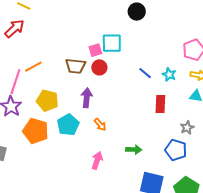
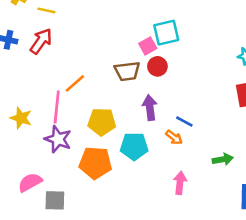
blue line: (145, 73) -> (184, 121), moved
cyan pentagon: (68, 125) -> (134, 146), turned -30

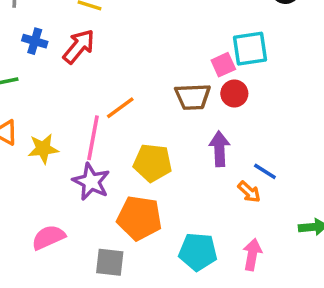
yellow star: (21, 118) -> (43, 149), turned -30
cyan pentagon: (134, 146) -> (198, 252), moved
gray square: (55, 200) -> (110, 262), moved

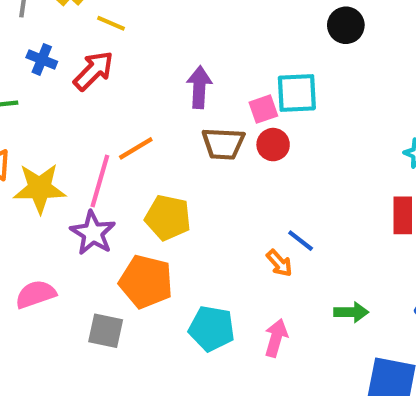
yellow star: (43, 149) -> (40, 188), size x1.4
purple arrow: (220, 149) -> (199, 87), moved

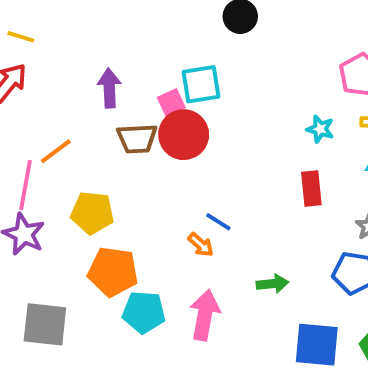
red circle: (273, 145) -> (184, 135), size x1.6
orange pentagon: (146, 282) -> (113, 272), moved
gray square: (106, 331) -> (45, 324), size x1.4
pink arrow: (276, 338) -> (205, 315), size x1.4

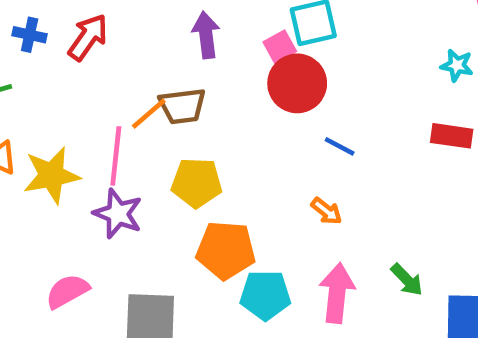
brown trapezoid: (137, 139) -> (182, 106), moved
red rectangle: (311, 188) -> (452, 136), turned -72
blue line: (218, 222) -> (340, 146), moved
green arrow: (272, 284) -> (407, 280), moved, turned 56

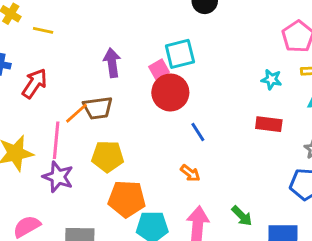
red arrow: (88, 37) -> (34, 83), moved
blue line: (340, 146) -> (198, 132), turned 30

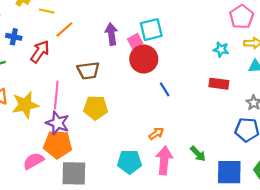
purple arrow: (112, 63) -> (111, 34), moved
orange line: (77, 113) -> (64, 29), moved
orange arrow: (190, 173) -> (156, 134), moved, turned -72
orange pentagon: (127, 199) -> (58, 144), moved

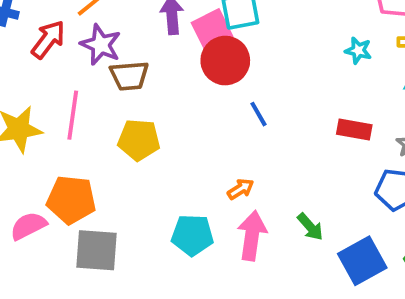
pink square: (135, 41) -> (212, 30), size x1.5
red rectangle: (219, 84) -> (354, 129), moved
purple star: (58, 123) -> (101, 45), moved
blue square: (229, 172) -> (362, 261), turned -32

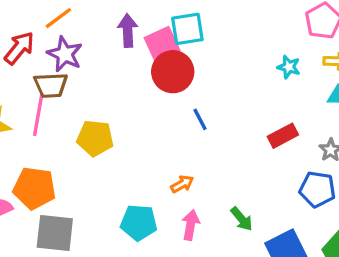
brown trapezoid: (129, 76) -> (51, 85), moved
red rectangle: (354, 129) -> (283, 136), turned -40
pink arrow: (252, 236) -> (191, 225), size x0.7

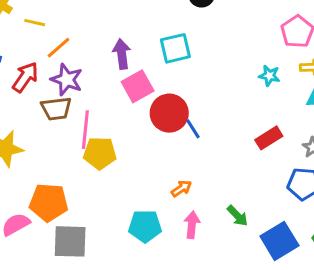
pink square: (162, 44) -> (138, 86), moved
red circle: (173, 72) -> (169, 113), moved
pink line: (38, 115) -> (85, 130), moved

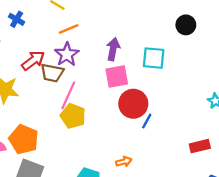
red arrow: (25, 77) -> (33, 60), moved
blue line: (193, 129) -> (147, 121), turned 42

